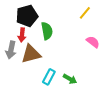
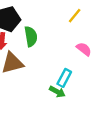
cyan rectangle: (49, 77) -> (64, 78), moved

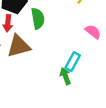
green arrow: (57, 92) -> (65, 76), turned -140

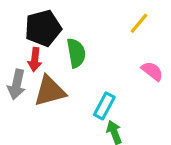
cyan rectangle: (73, 62) -> (104, 106), moved

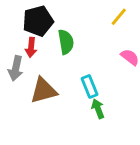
brown triangle: (50, 91) -> (44, 91), moved
cyan rectangle: (104, 106) -> (90, 86), turned -50

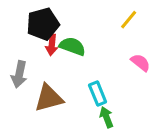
green semicircle: (66, 42) -> (72, 46), turned -60
red arrow: (31, 47) -> (52, 45), moved

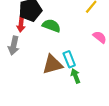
red arrow: (52, 45) -> (21, 25), moved
brown triangle: (49, 98) -> (52, 64), moved

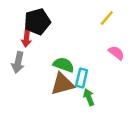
green semicircle: (51, 26) -> (64, 65), moved
cyan rectangle: (69, 59) -> (82, 78), turned 35

